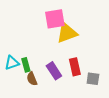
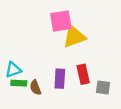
green rectangle: (26, 65) -> (19, 83), moved, turned -72
purple rectangle: (54, 71) -> (60, 79), turned 36

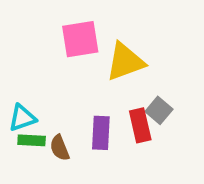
pink square: (61, 21) -> (80, 39), moved
gray square: (103, 88) -> (159, 110), moved, turned 32

